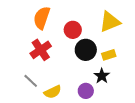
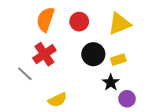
red circle: (73, 30) -> (79, 22), moved
gray line: (31, 81) -> (25, 74), moved
purple circle: (86, 91) -> (127, 99), moved

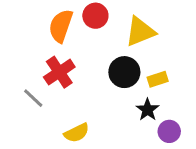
red circle: (79, 22) -> (95, 16), moved
yellow triangle: (119, 24) -> (140, 32), moved

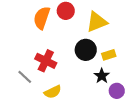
red cross: (59, 72) -> (46, 61), moved, turned -30
gray line: (33, 98) -> (25, 77), moved

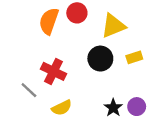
yellow rectangle: (109, 55) -> (134, 57), moved
black star: (102, 76) -> (113, 108), moved

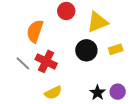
orange semicircle: (49, 21) -> (35, 31), moved
gray line: (29, 90) -> (23, 63), moved

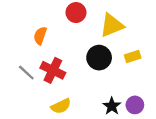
orange semicircle: (35, 31) -> (40, 36), size x0.7

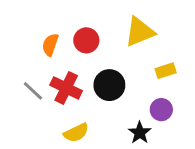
red circle: (76, 13) -> (86, 40), moved
black circle: (99, 58) -> (109, 85), moved
purple circle: (135, 105) -> (161, 110), moved

